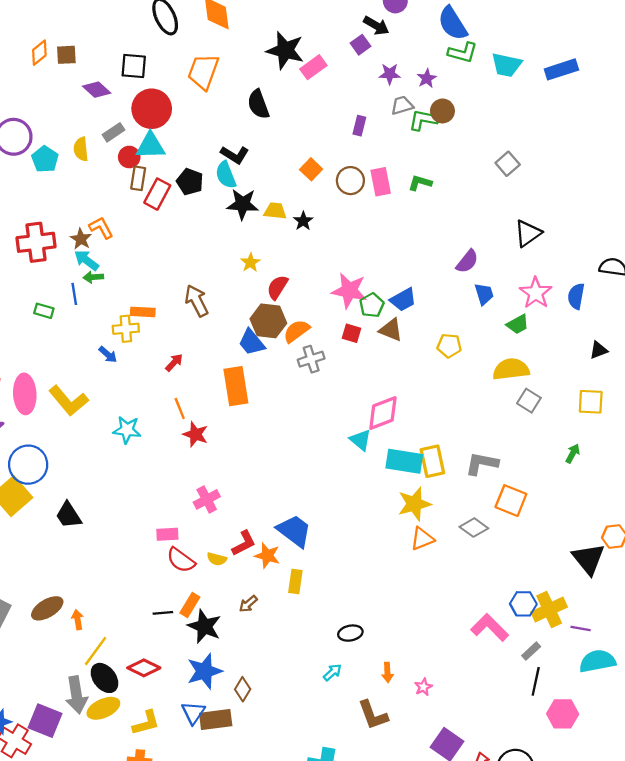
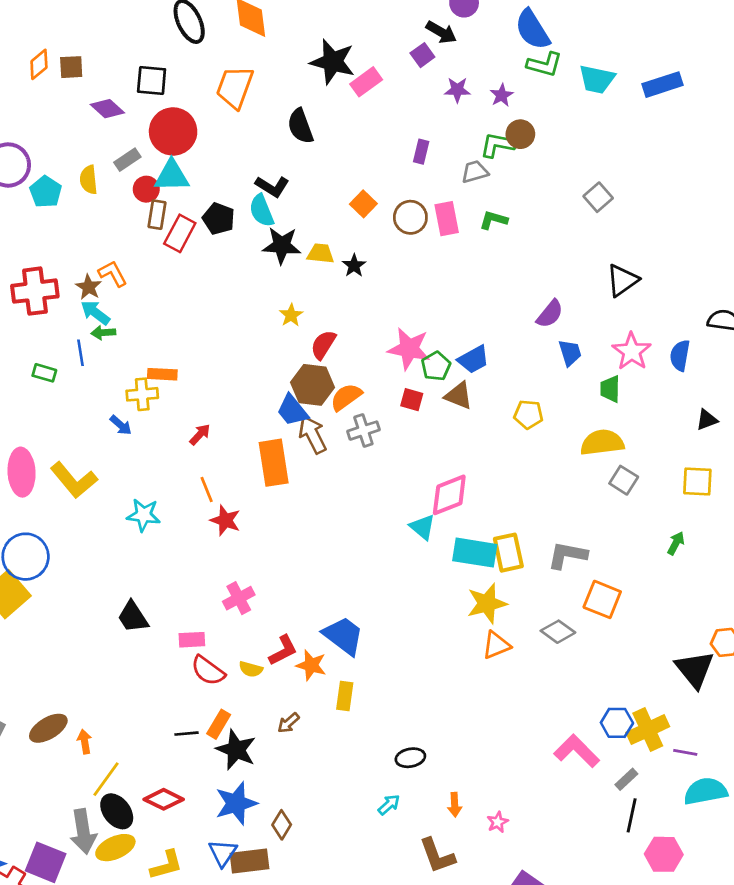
gray trapezoid: (402, 105) -> (475, 172), moved
brown arrow: (197, 301) -> (313, 435), moved
green trapezoid: (518, 324) -> (610, 389), turned 120
black trapezoid: (69, 515) -> (133, 617), moved

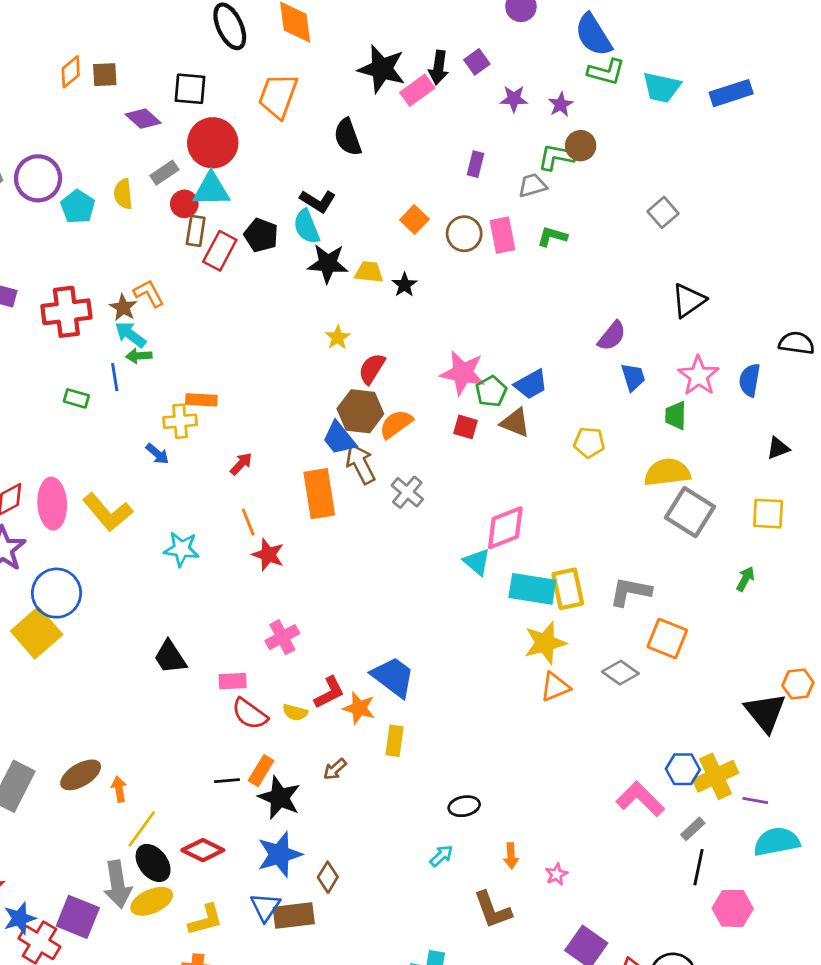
black arrow: (441, 32) -> (439, 68), moved, turned 68
gray cross: (363, 431) -> (407, 492), moved, turned -32
gray square: (624, 480) -> (690, 512), size x1.6

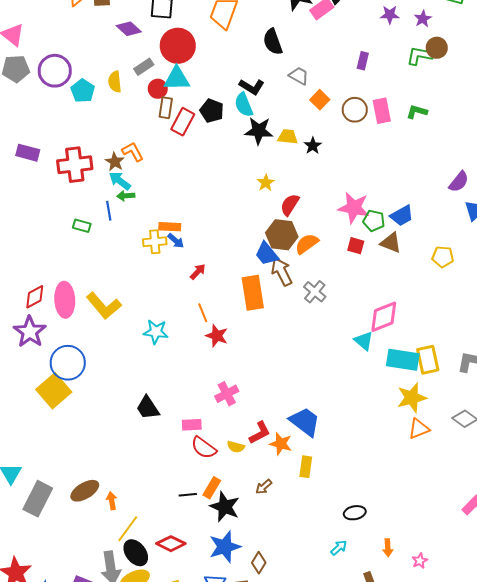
gray trapezoid: (532, 185) -> (299, 76), moved, turned 45
green pentagon: (491, 391) -> (374, 221), turned -30
blue arrow: (157, 454) -> (176, 241), moved

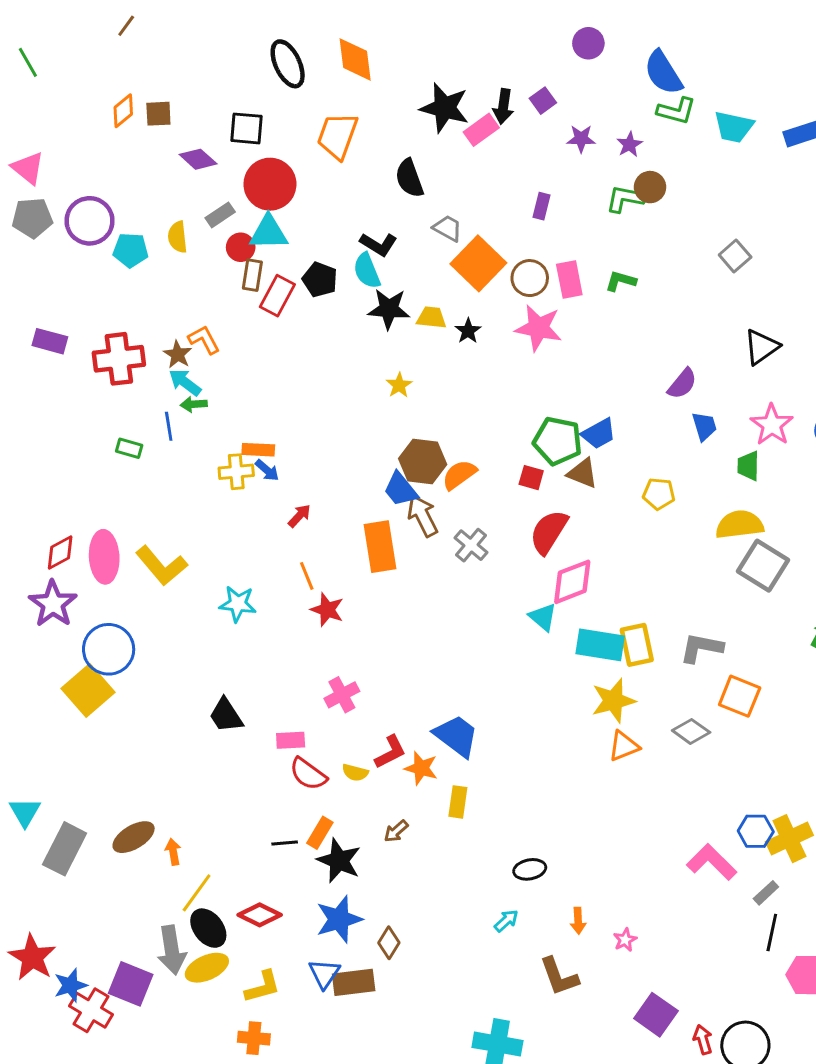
cyan pentagon: (83, 91) -> (131, 250), turned -30
orange square: (320, 100) -> (478, 263), size x1.8
red semicircle: (290, 205) -> (549, 532), moved, size x1.4
pink star: (354, 208) -> (539, 328), moved
green pentagon: (374, 221) -> (558, 441), size x1.5

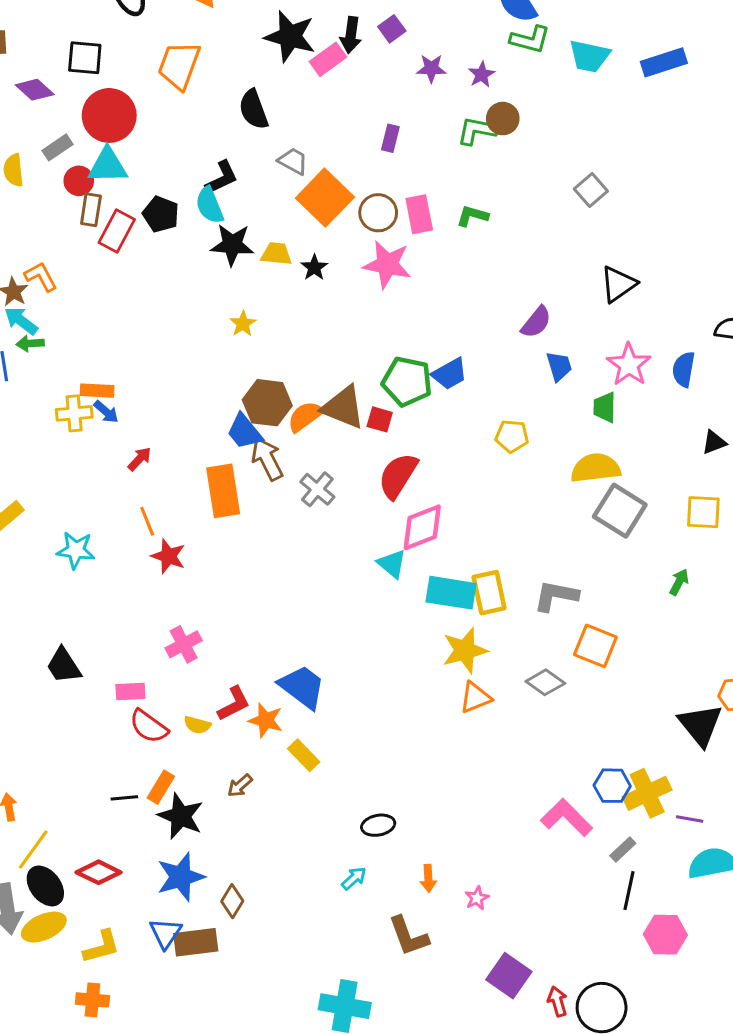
black L-shape: (379, 244) -> (222, 178), turned -57
brown triangle: (583, 473) -> (343, 407), moved, size x1.4
yellow rectangle: (458, 802) -> (304, 755), turned -52

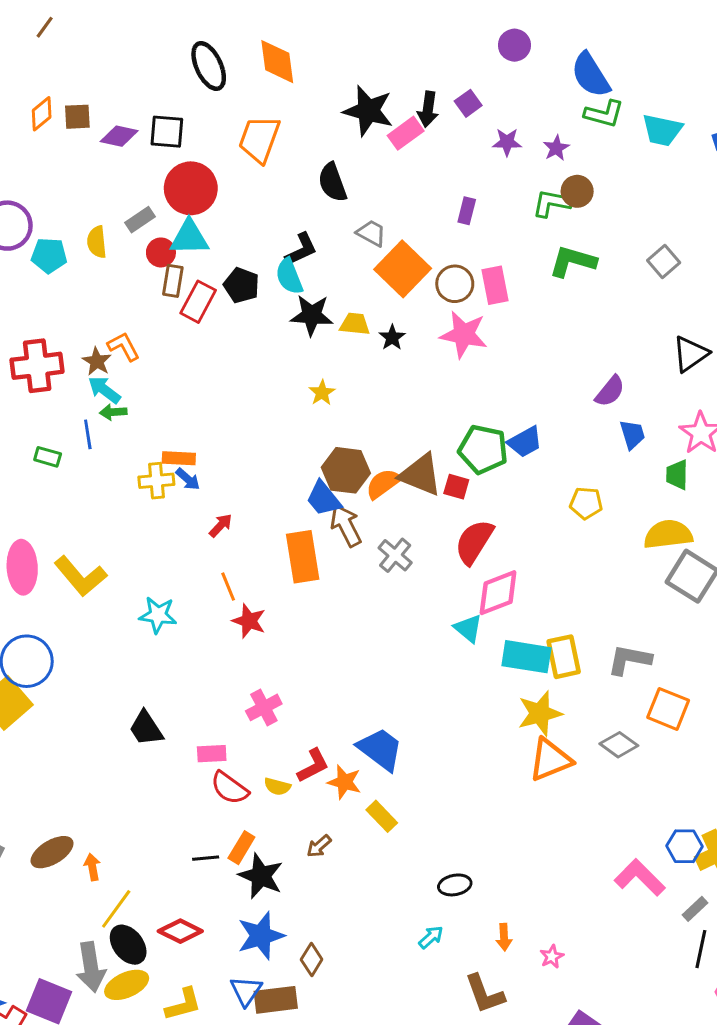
purple diamond: (35, 90) -> (119, 136), moved, turned -30
green L-shape: (472, 216) -> (573, 261), moved, size x1.5
orange triangle: (475, 698) -> (550, 760), size x1.4

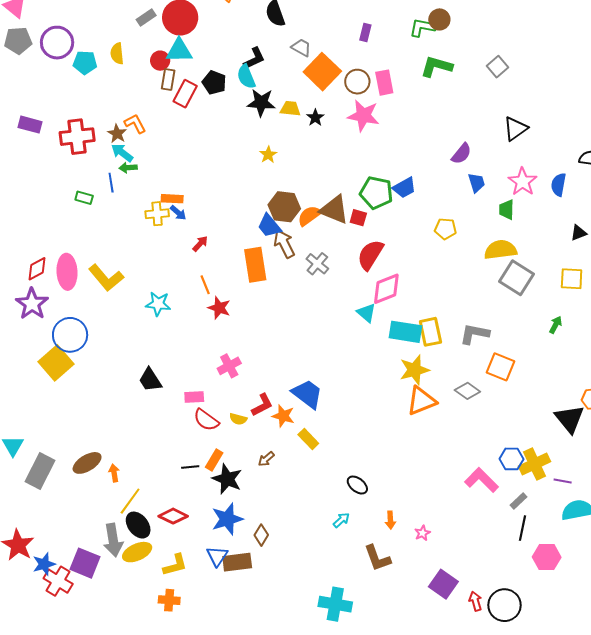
gray rectangle: (140, 220) -> (146, 17), moved
black ellipse: (455, 885) -> (357, 485), turned 50

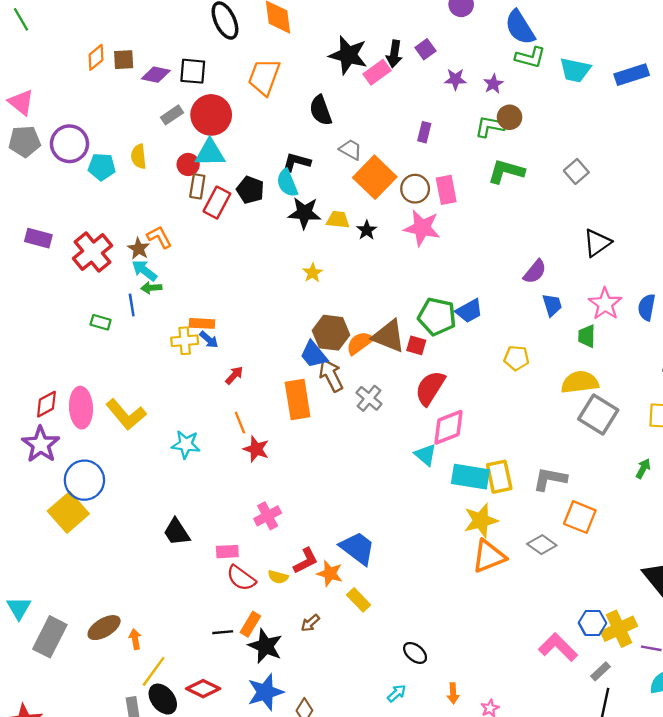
black L-shape: (254, 59) -> (296, 162), turned -140
red cross: (77, 137) -> (93, 252), turned -32

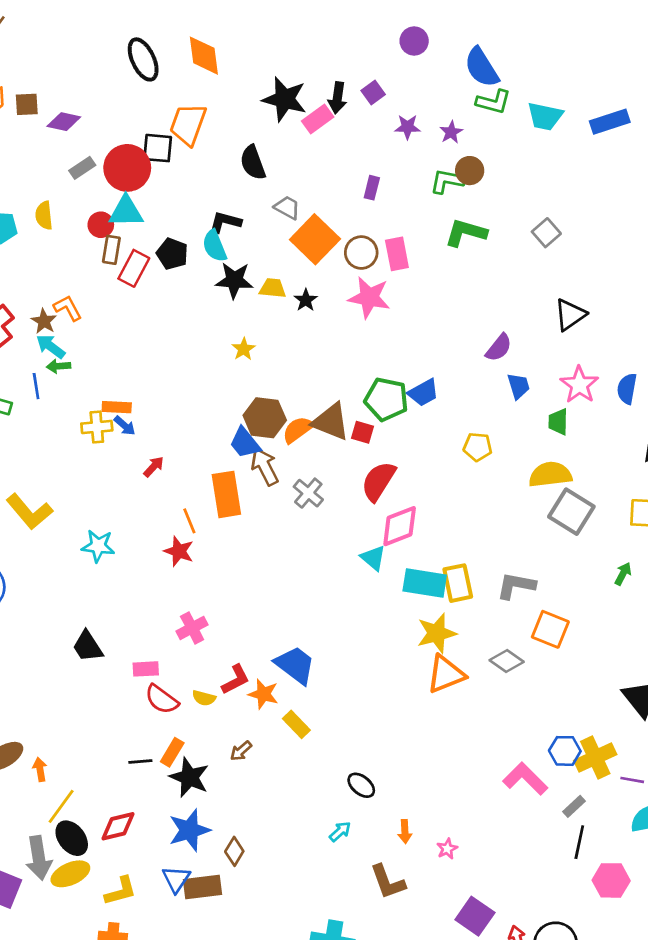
black square: (193, 71) -> (158, 148), moved
orange line: (240, 423) -> (189, 521), moved
red diamond: (203, 689) -> (118, 826), turned -40

